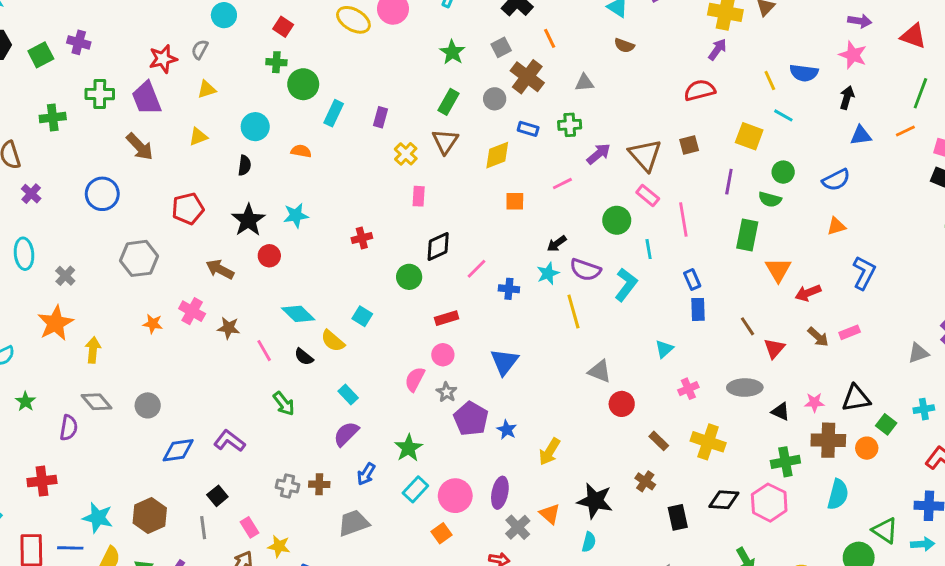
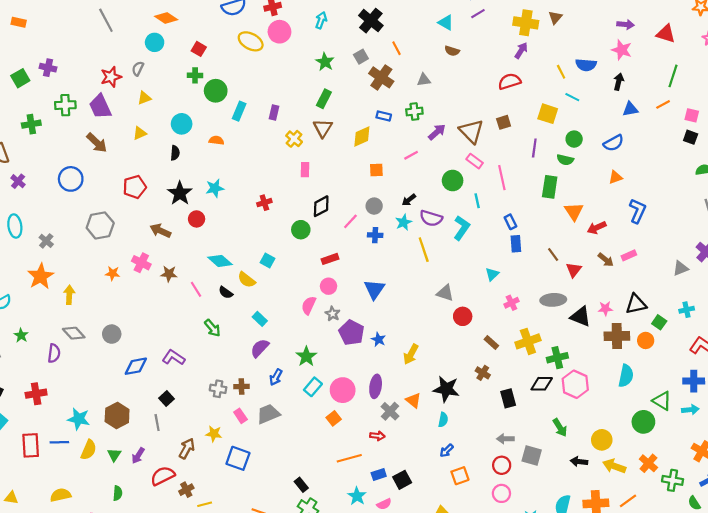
gray circle: (495, 99) -> (374, 206), moved
black triangle: (781, 412) -> (581, 316), size x1.5
yellow cross: (708, 442) -> (528, 341), turned -35
green cross: (785, 462) -> (557, 358), moved
pink rectangle: (250, 527) -> (240, 416), moved

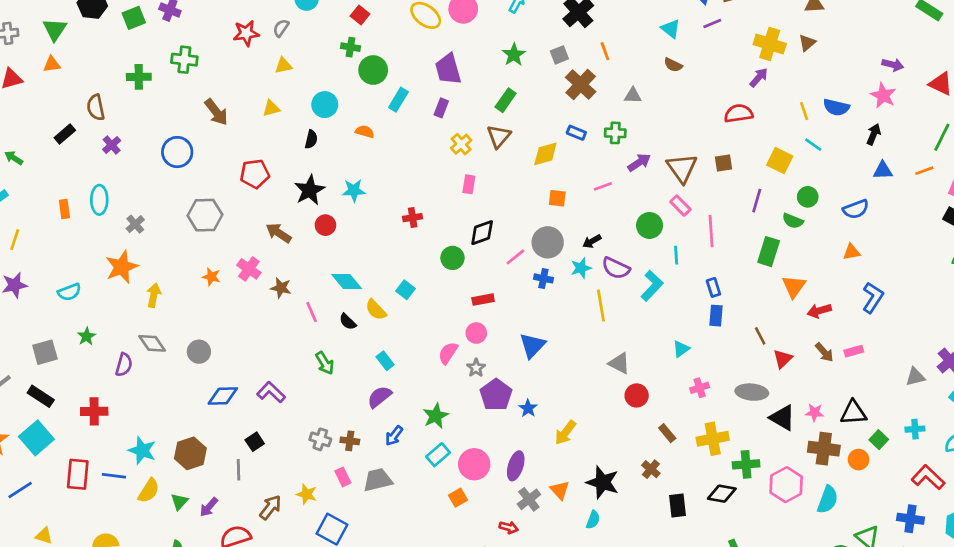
purple trapezoid: (100, 107) -> (448, 69), moved
gray circle: (374, 206) -> (548, 242), size x1.5
pink hexagon: (575, 384) -> (786, 485), moved

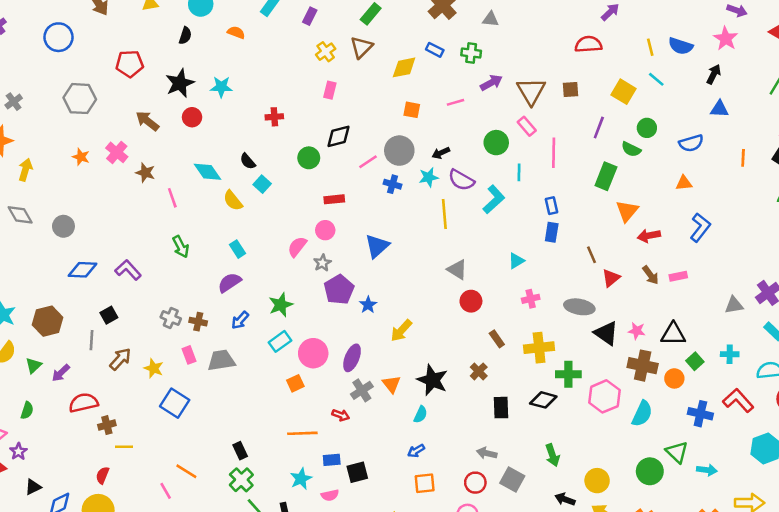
orange line: (924, 171) -> (743, 158), moved, turned -72
black semicircle: (348, 322) -> (248, 161), moved
brown arrow: (270, 507) -> (120, 359), moved
blue cross: (910, 519) -> (700, 414), moved

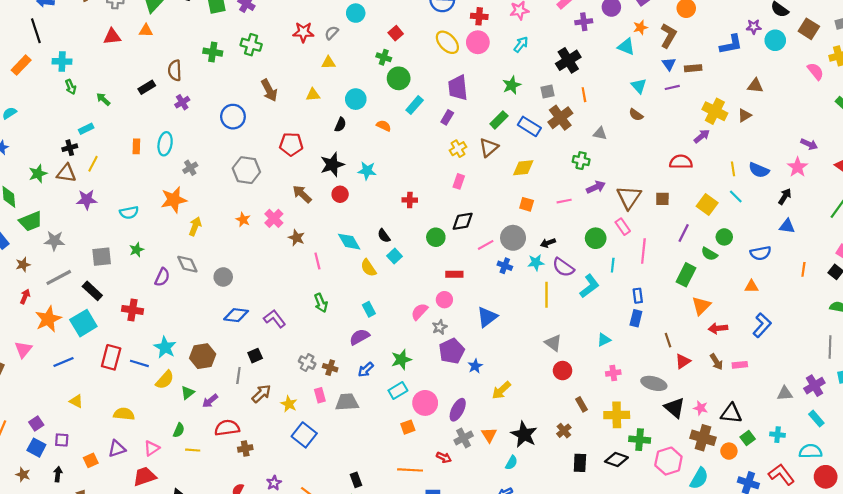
blue rectangle: (435, 50) -> (529, 126), moved, size x1.5
yellow line: (124, 447) -> (193, 450), moved
purple star: (18, 451) -> (274, 483), moved

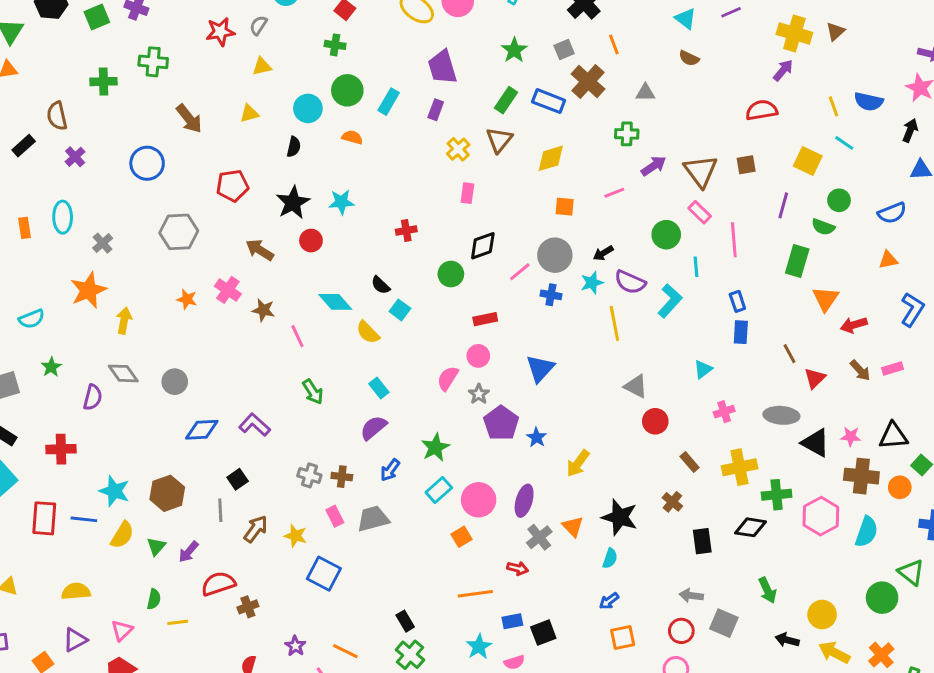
green circle: (399, 78) -> (347, 90), moved

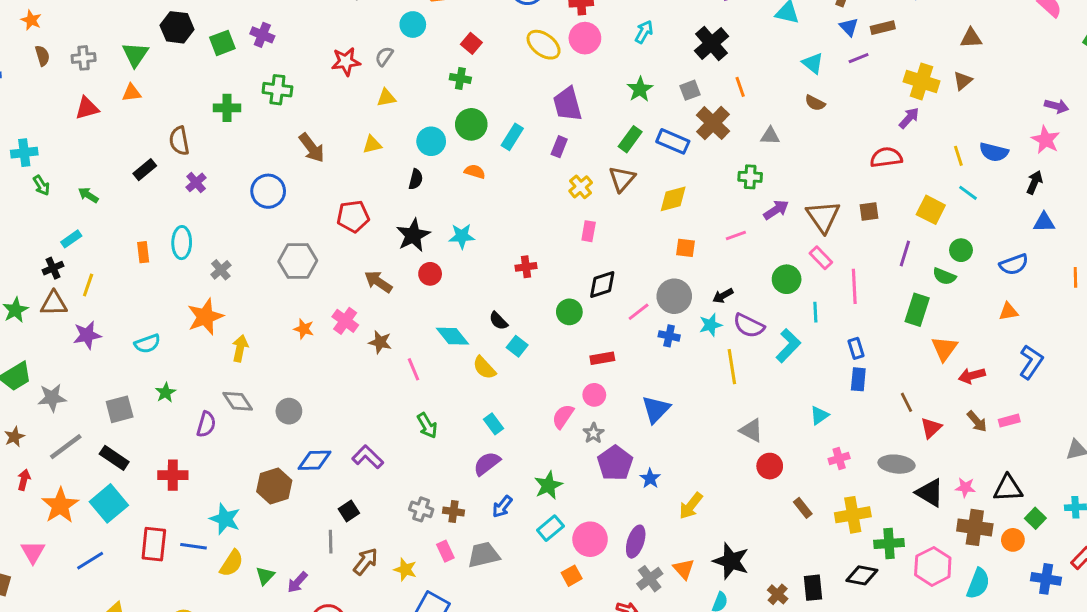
brown hexagon: (167, 493) -> (274, 486), moved
brown cross: (672, 502) -> (778, 594), moved

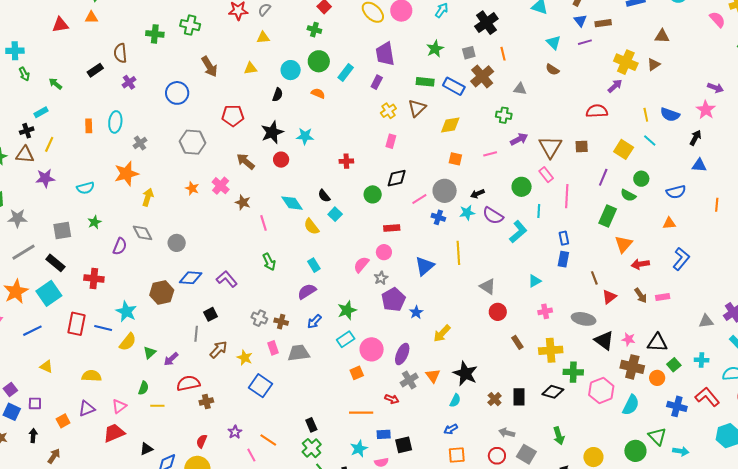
green rectangle: (630, 139) -> (425, 82), turned 54
yellow line: (732, 367) -> (458, 253), moved

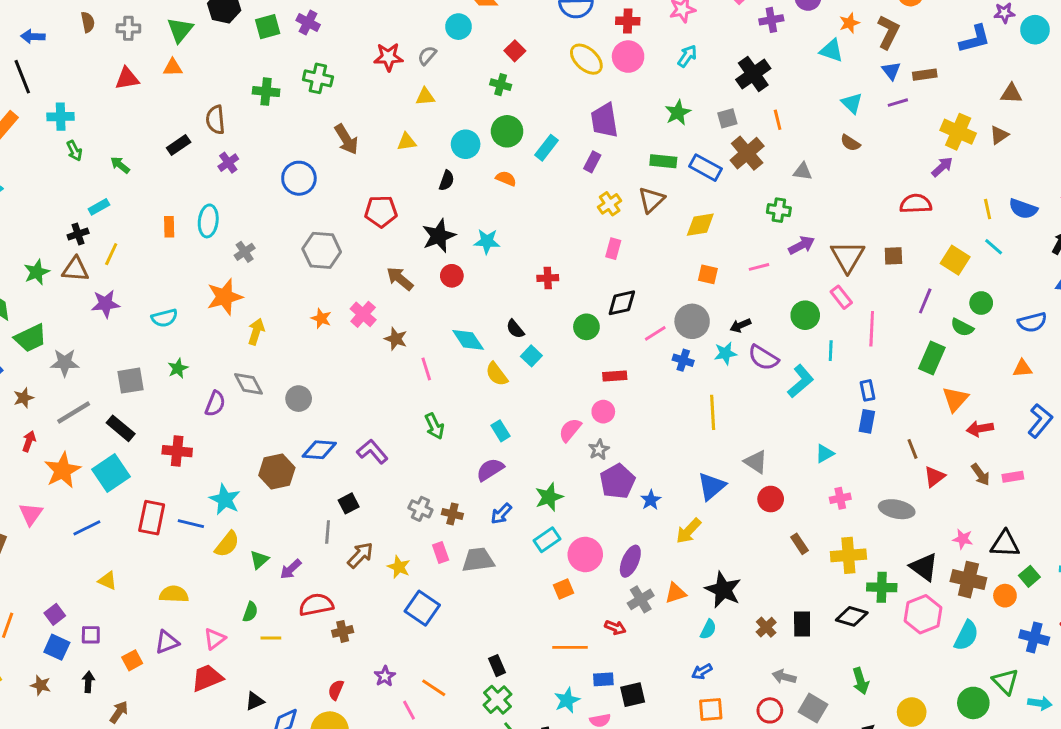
blue triangle: (425, 266) -> (711, 486), moved
black triangle: (604, 340) -> (924, 567), moved
orange triangle: (433, 376) -> (675, 593), turned 49

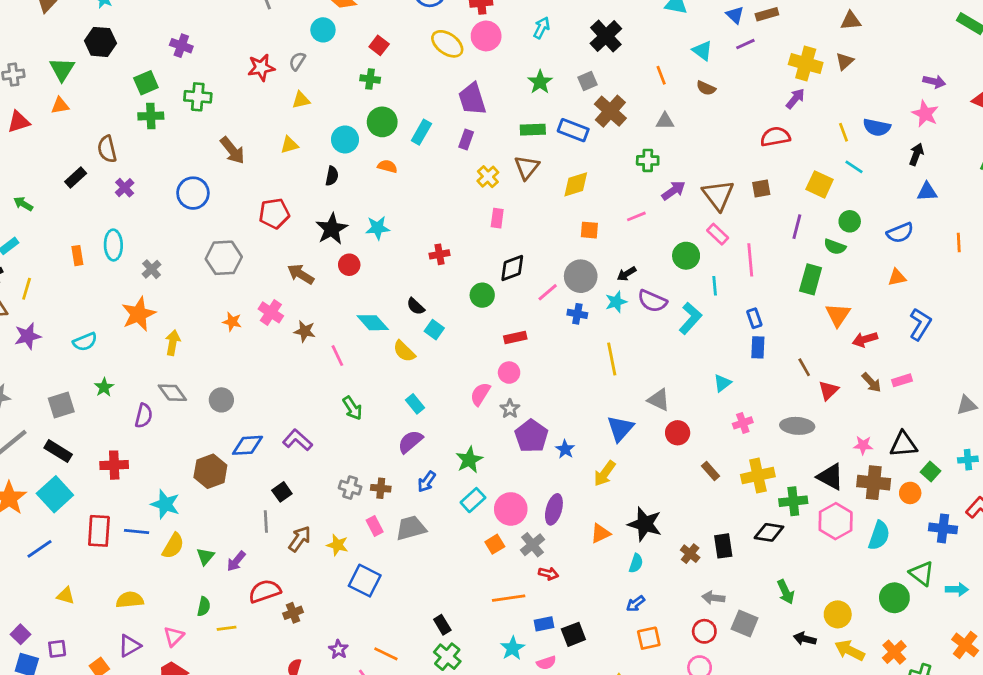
green square: (268, 27) -> (146, 83), moved
orange line: (778, 120) -> (661, 75), moved
gray cross: (641, 599) -> (532, 545), moved

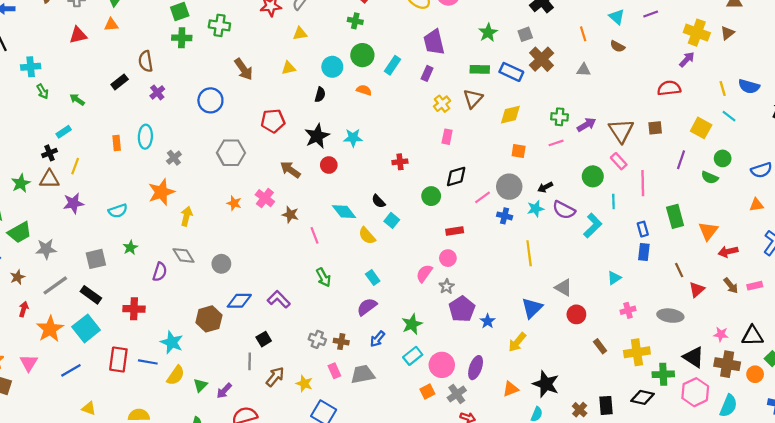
green cross: (648, 160) -> (560, 117), moved
green rectangle: (811, 279) -> (675, 216), moved, turned -35

